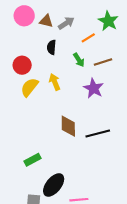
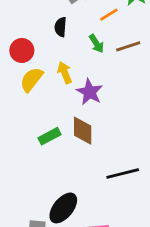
purple star: (94, 88) -> (90, 92), moved
black line: (98, 133) -> (123, 173), moved
green rectangle: (33, 160) -> (49, 136), moved

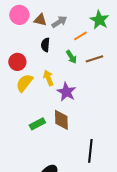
black line: (123, 173) -> (90, 151), turned -70

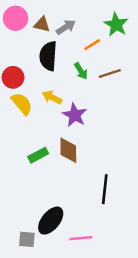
black semicircle: (45, 45) -> (48, 56), size x1.6
yellow arrow: (48, 78) -> (52, 97), turned -42
yellow semicircle: (24, 83) -> (22, 104), turned 102

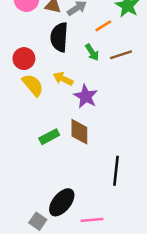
gray square: (27, 239) -> (38, 221), turned 30

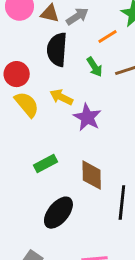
brown diamond: (79, 132) -> (92, 175), moved
black ellipse: (62, 202) -> (58, 213), moved

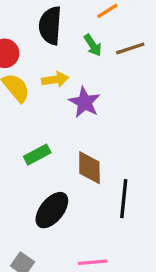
yellow arrow: (61, 97) -> (55, 79), turned 145

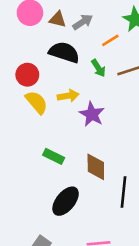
black semicircle: (50, 26) -> (64, 52), turned 104
green rectangle: (37, 155) -> (54, 156), turned 54

